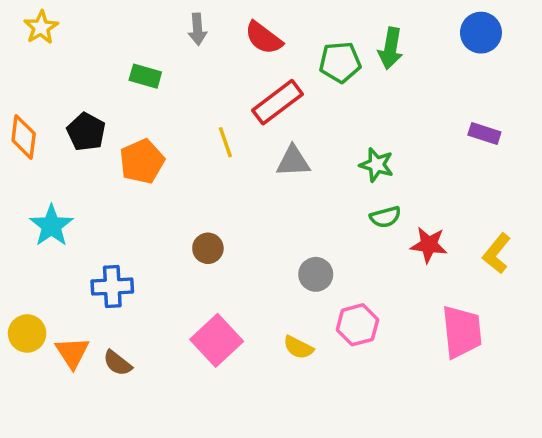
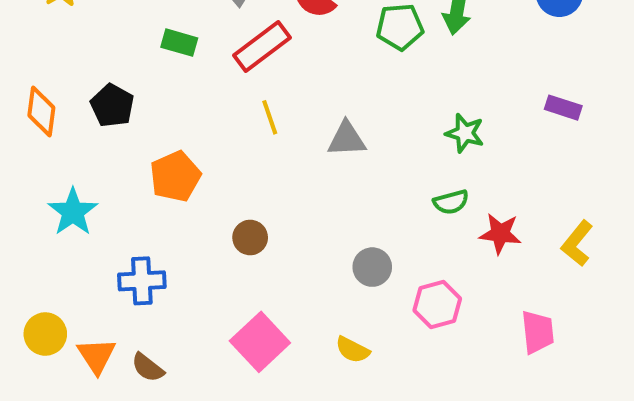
red rectangle: (277, 102) -> (262, 46), moved
orange pentagon: (142, 161) -> (175, 176), moved
green star: (377, 165) -> (465, 133), moved
pink hexagon: (357, 325) -> (437, 304), moved
pink trapezoid: (462, 332) -> (538, 332), size x0.7

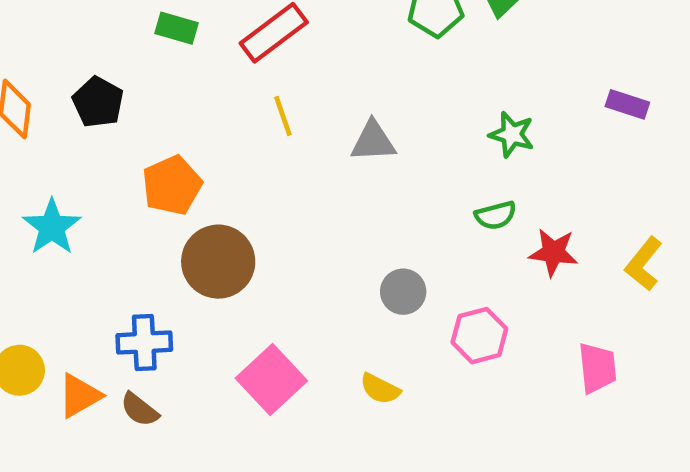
brown circle: (250, 238) -> (218, 262), moved, size x1.8
blue cross: (142, 281) -> (144, 342), moved
orange triangle: (97, 356) -> (80, 396), turned 33

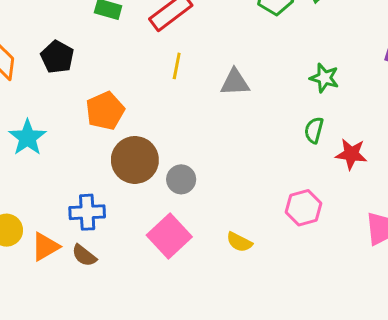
yellow line: (283, 116) -> (177, 66), turned 30
green semicircle: (496, 215) -> (314, 130), turned 120
gray circle: (403, 292) -> (181, 179), moved

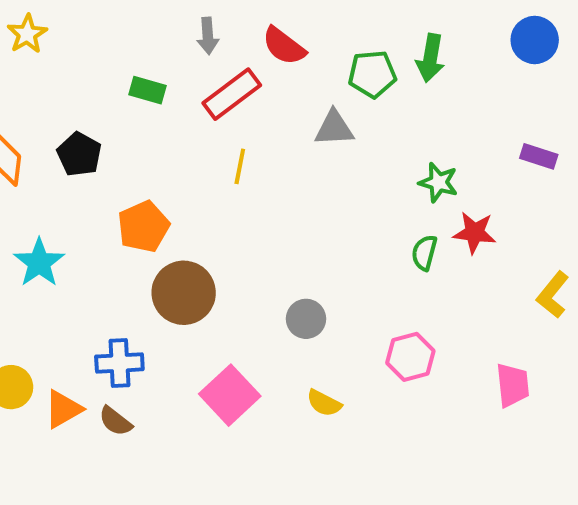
gray triangle: (235, 82) -> (334, 128), moved
red star: (351, 154) -> (475, 233), moved
gray circle: (181, 179) -> (306, 319), moved

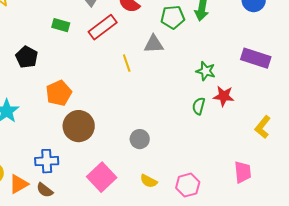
purple rectangle: (539, 156) -> (256, 58), size x1.6
yellow line: (240, 166) -> (127, 63), moved, turned -30
pink hexagon: (410, 357) -> (188, 185), moved

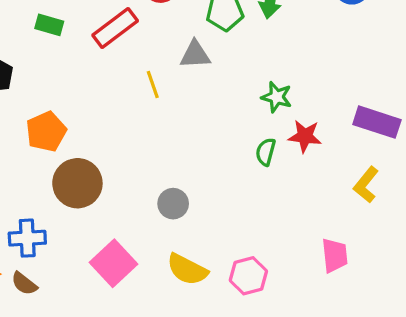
purple rectangle: (256, 58) -> (377, 122), moved
yellow semicircle: (149, 181) -> (187, 269), size x1.5

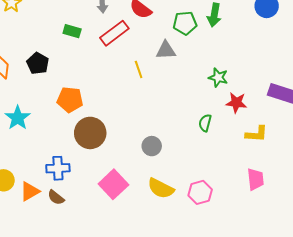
orange pentagon: (46, 131) -> (70, 100), turned 30
green semicircle: (266, 152) -> (205, 123), moved
yellow L-shape: (366, 185) -> (257, 134), moved, turned -125

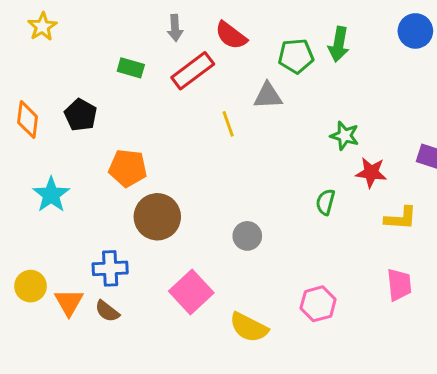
yellow semicircle: (161, 188) -> (249, 327), moved
orange triangle: (30, 191) -> (69, 302), turned -30

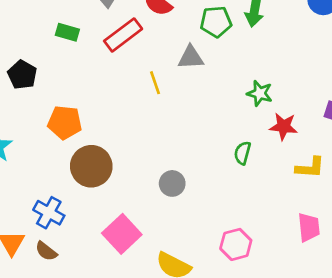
blue cross: (110, 268) -> (49, 213), turned 32

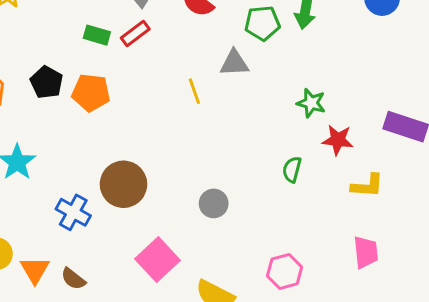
red rectangle: (123, 35) -> (135, 34), moved, size x0.7
orange pentagon: (65, 122) -> (91, 93), moved
blue cross: (49, 213) -> (73, 212), moved

